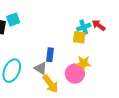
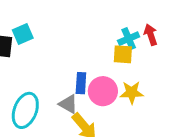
red arrow: (99, 25) -> (151, 35), turned 40
pink circle: (75, 74) -> (103, 91), moved

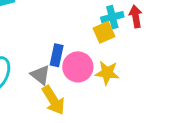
yellow square: (123, 54) -> (104, 32), turned -36

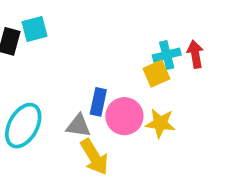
gray triangle: (40, 75) -> (78, 126), turned -30

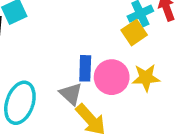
gray triangle: (78, 126) -> (71, 94), turned 45

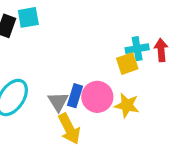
blue rectangle: (85, 68) -> (75, 96), moved

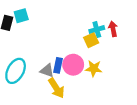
gray triangle: (58, 102) -> (47, 71), turned -32

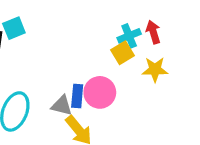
yellow star: (94, 68) -> (155, 70), moved

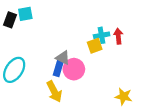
yellow star: (155, 70) -> (123, 96), moved
gray triangle: (62, 106) -> (63, 58), moved

